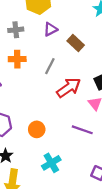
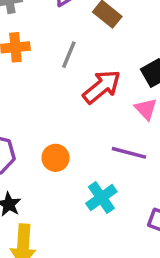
cyan cross: (51, 163) -> (101, 198), moved

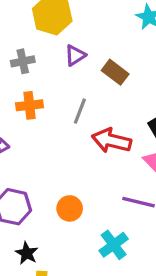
red arrow: (102, 87) -> (111, 141), turned -126

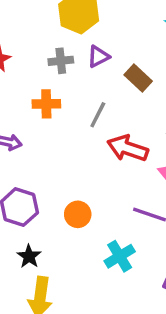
gray cross: (23, 61) -> (61, 61), moved

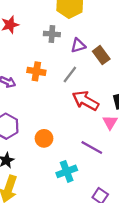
purple triangle: (98, 57) -> (78, 45), moved
orange cross: (46, 104) -> (36, 71), moved

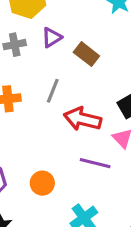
purple triangle: (78, 45) -> (52, 37), moved
purple line: (92, 147) -> (95, 163), moved

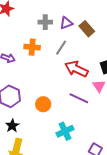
purple triangle: (52, 37) -> (66, 23), moved
gray cross: (15, 45) -> (45, 22), moved

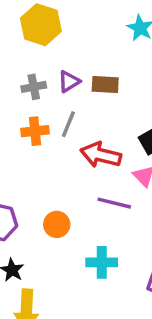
brown rectangle: (87, 29) -> (105, 85), turned -35
orange cross: (32, 47) -> (35, 131), moved
cyan cross: (65, 131) -> (102, 262), turned 36

